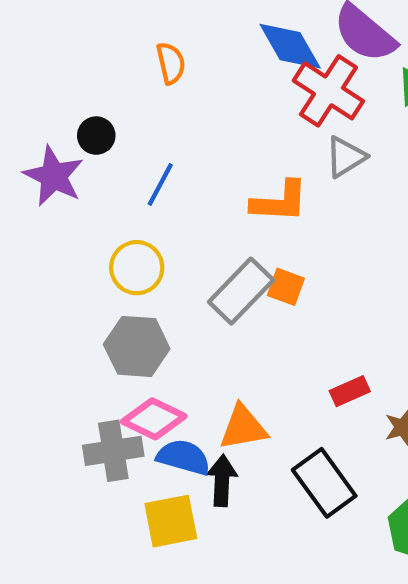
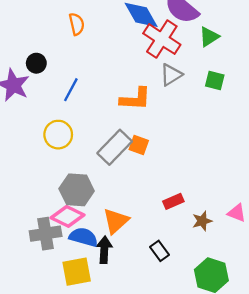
gray hexagon: (137, 346) -> (77, 190), moved
orange triangle: (243, 427) -> (116, 221), turned -32
black rectangle: (324, 483) -> (160, 251), size x0.6

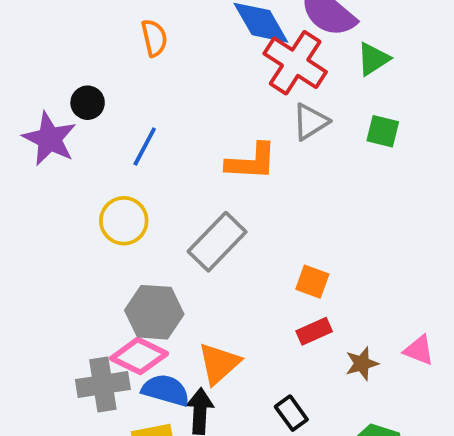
orange square: (139, 145) -> (312, 282), moved

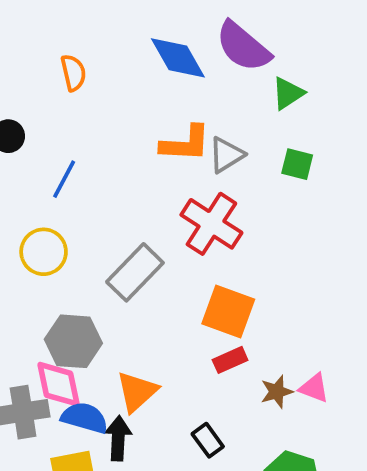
red cross: (295, 63) -> (211, 224), moved
orange L-shape: (251, 162) -> (185, 144), moved
orange square: (312, 282) -> (228, 311), size x1.6
pink triangle: (419, 350) -> (314, 388), moved
pink diamond: (139, 356) -> (59, 384), turned 52

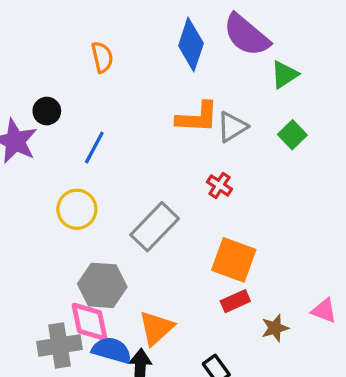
blue diamond: (178, 58) -> (191, 44), turned 48
green square: (297, 164) -> (292, 135), turned 32
red cross: (211, 224) -> (219, 185), size x0.5
pink triangle: (314, 388) -> (324, 311), moved

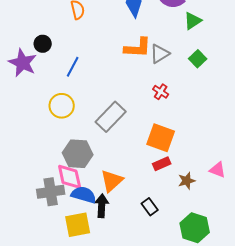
red cross: (219, 185) -> (161, 92), moved

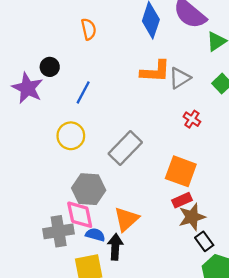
red cross: (161, 92) -> (192, 119), moved
brown star: (187, 181) -> (192, 217), moved, size x1.4
blue semicircle: (84, 195) -> (95, 235), size x0.7
black rectangle: (150, 207) -> (204, 241), moved

